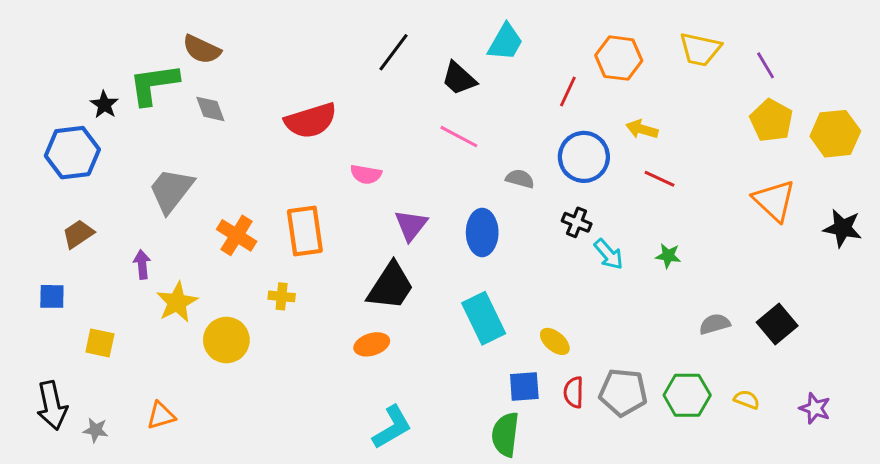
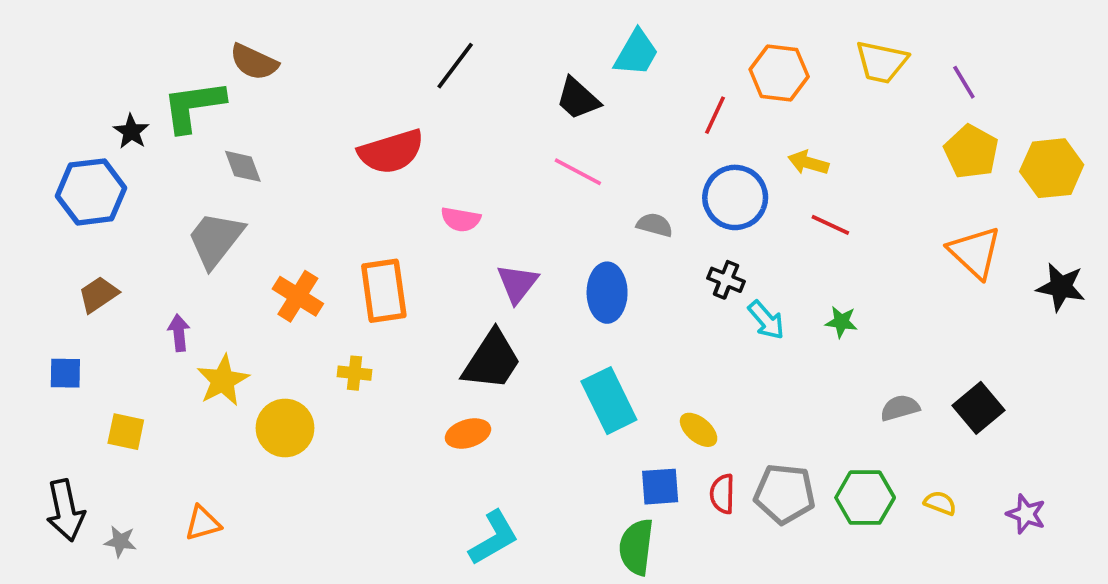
black line: (393, 52) -> (455, 66), moved
gray diamond: (210, 109) -> (243, 166), moved

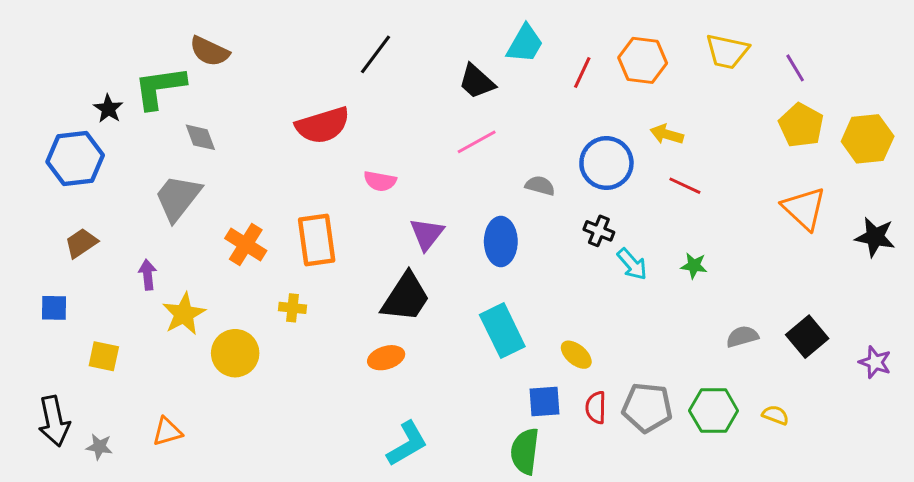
red line: (715, 115) -> (582, 72), moved
pink line: (578, 172) -> (477, 142), turned -57
purple star: (1026, 514) -> (875, 362), moved

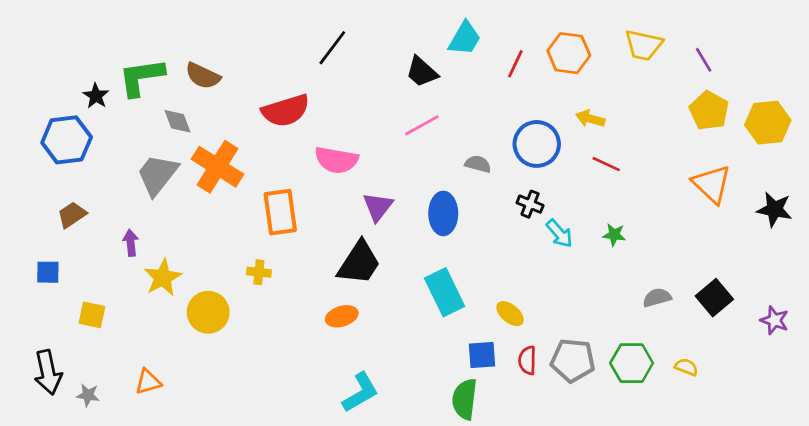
brown semicircle: (209, 51) -> (203, 76), moved
pink semicircle: (380, 181) -> (336, 160), size x1.5
orange cross: (246, 245) -> (218, 167), moved, size x1.4

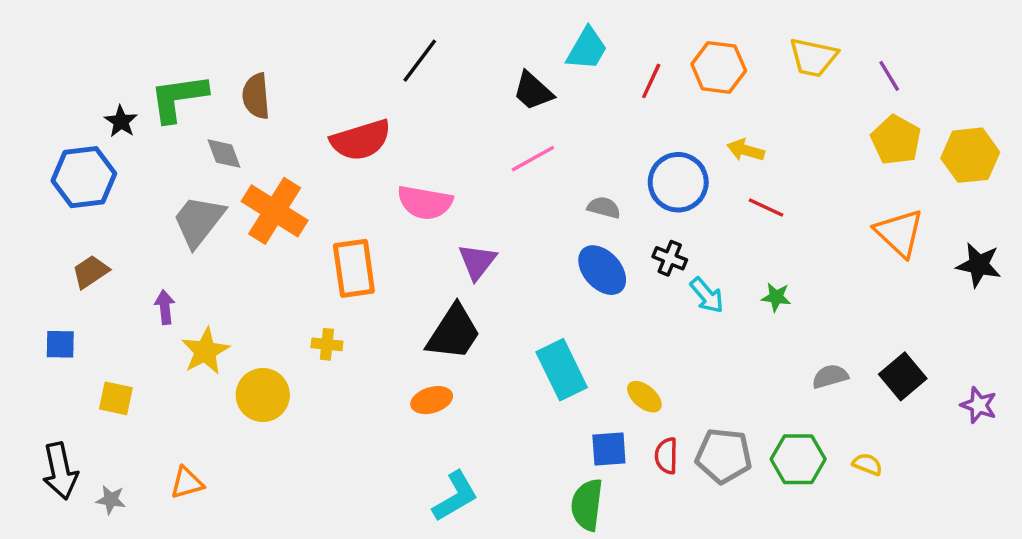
brown semicircle: (203, 76) -> (256, 96), turned 60
blue ellipse: (443, 213) -> (602, 270), moved, turned -42

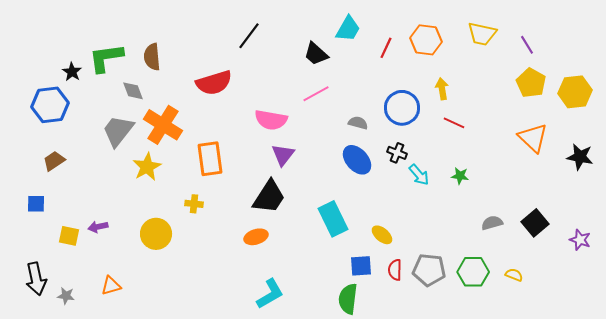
yellow arrow: (746, 150) -> (442, 89), turned 65
pink semicircle: (425, 203) -> (271, 120), moved
purple arrow: (165, 307) -> (98, 227), moved, turned -96
yellow star: (205, 351) -> (147, 167), moved

